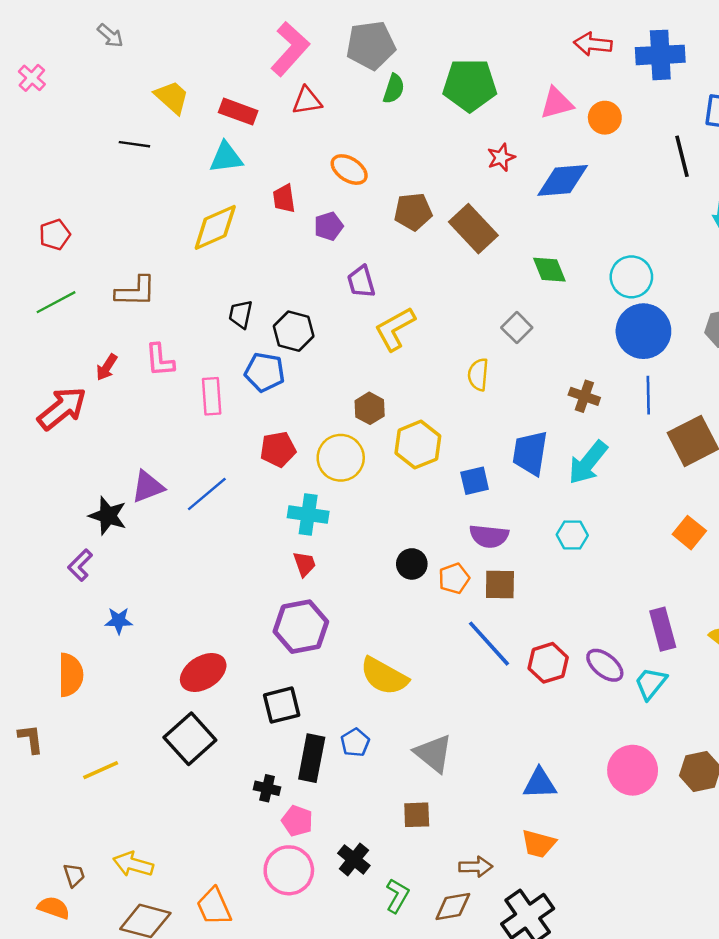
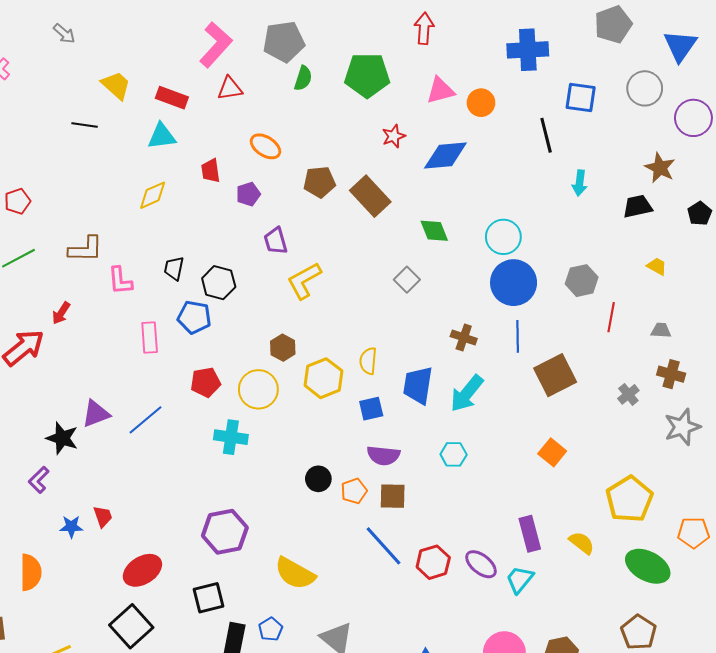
red arrow: (593, 44) -> (424, 28), moved, turned 88
yellow diamond: (215, 227) -> (153, 195), size x0.7
pink L-shape: (160, 360) -> (120, 281), moved
yellow semicircle: (478, 375) -> (368, 361), moved
red trapezoid: (304, 564) -> (103, 516), moved

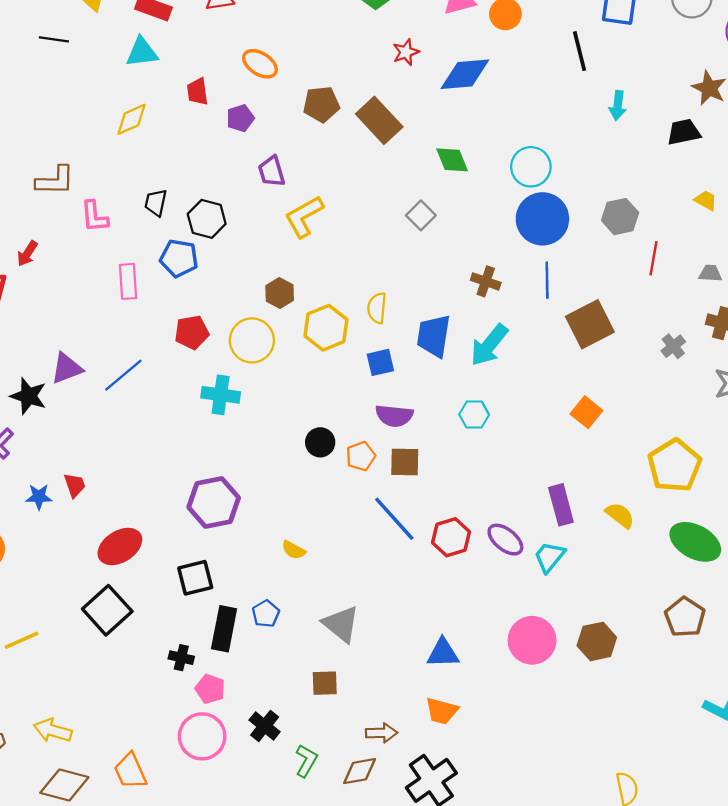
yellow semicircle: (295, 573) -> (294, 550), size x0.5

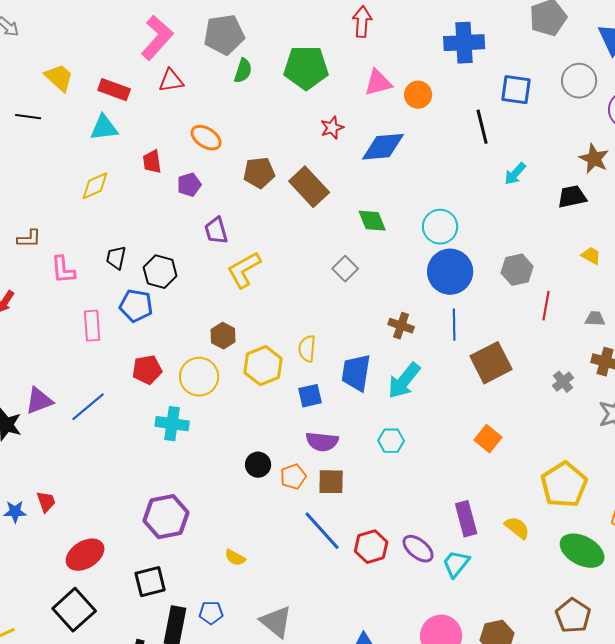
cyan arrow: (618, 105) -> (515, 174), turned 35
brown L-shape: (55, 181) -> (29, 239), size x0.7
blue pentagon: (266, 614) -> (211, 613), turned 30

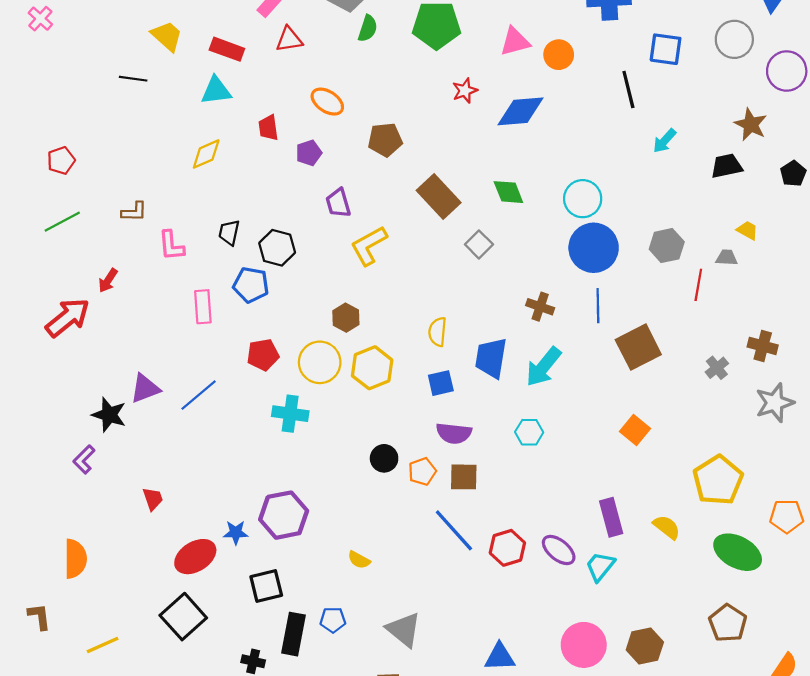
brown rectangle: (309, 187) -> (439, 196), moved
gray trapezoid: (595, 319) -> (727, 258), moved
yellow hexagon: (263, 366) -> (372, 368), moved
blue star: (15, 512) -> (236, 533), moved

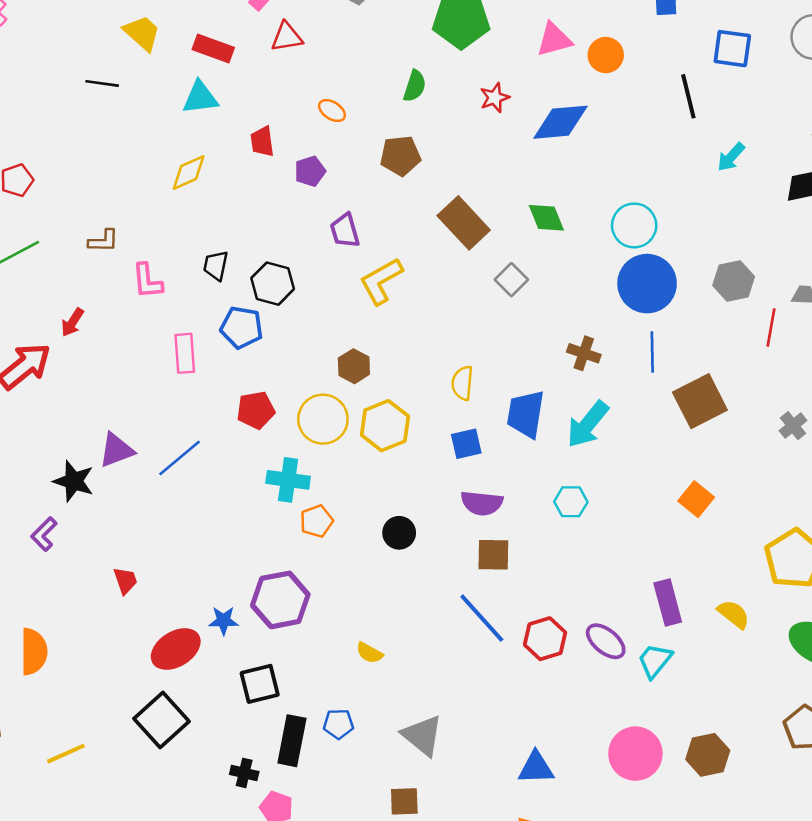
green semicircle: (368, 28) -> (415, 86), moved
orange ellipse: (327, 102) -> (332, 111), size x0.7
orange pentagon: (422, 471) -> (316, 521), moved

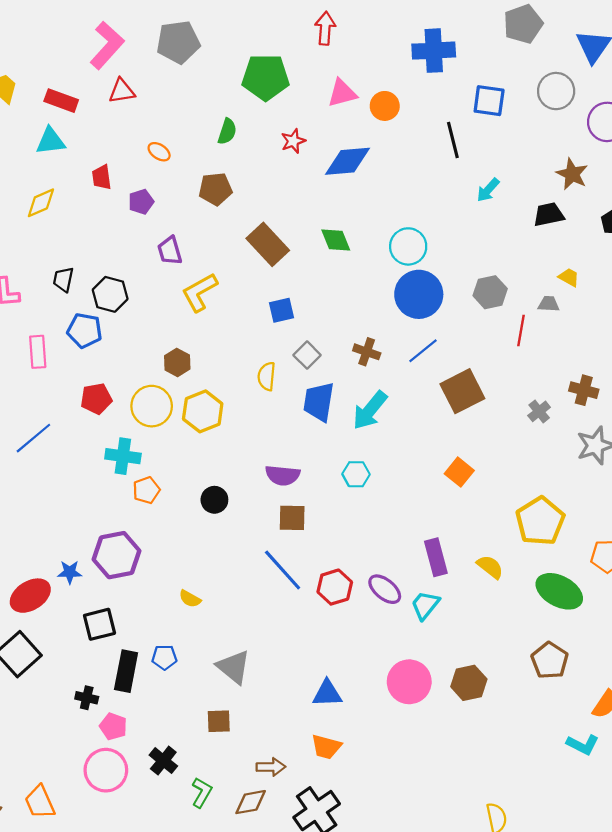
gray square: (511, 280) -> (307, 355), moved
blue line: (652, 352) -> (423, 351), turned 52
blue square: (466, 444) -> (281, 310), moved

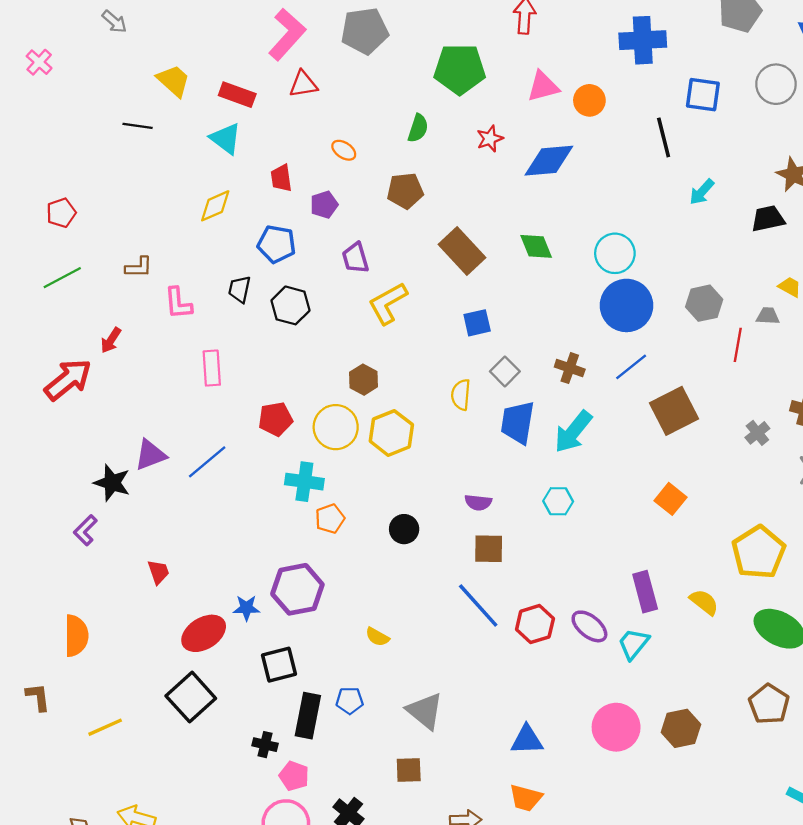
cyan triangle: (51, 141) -> (226, 139), turned 44
blue pentagon: (85, 331) -> (277, 244), moved
purple semicircle: (283, 475) -> (478, 502), size x0.7

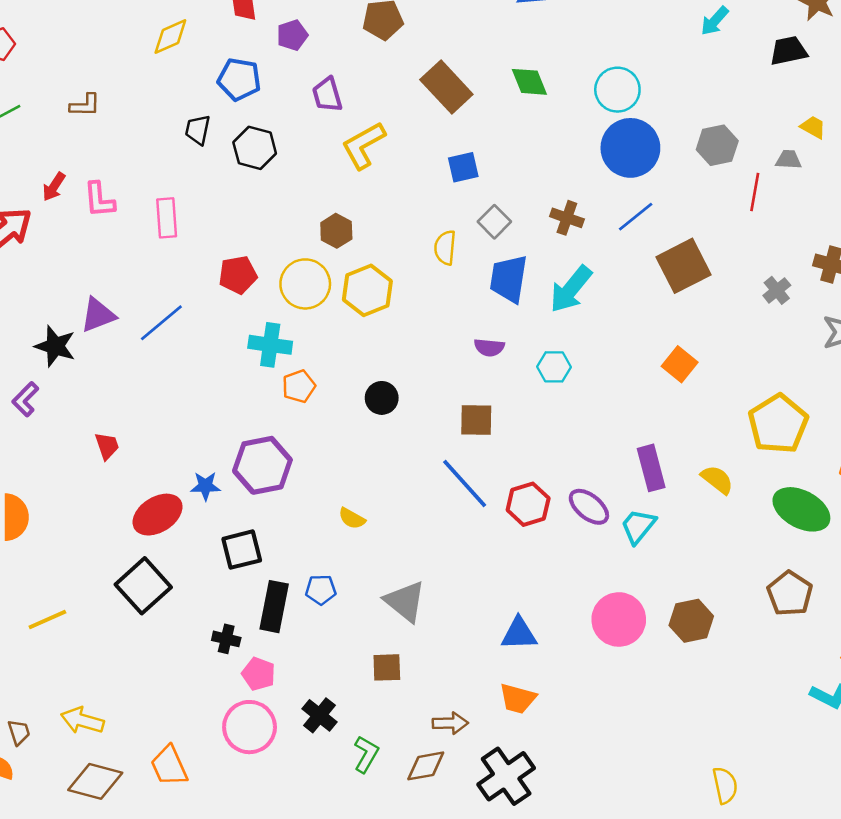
pink L-shape: (178, 303) -> (99, 200), moved
purple semicircle: (478, 502) -> (489, 347), moved

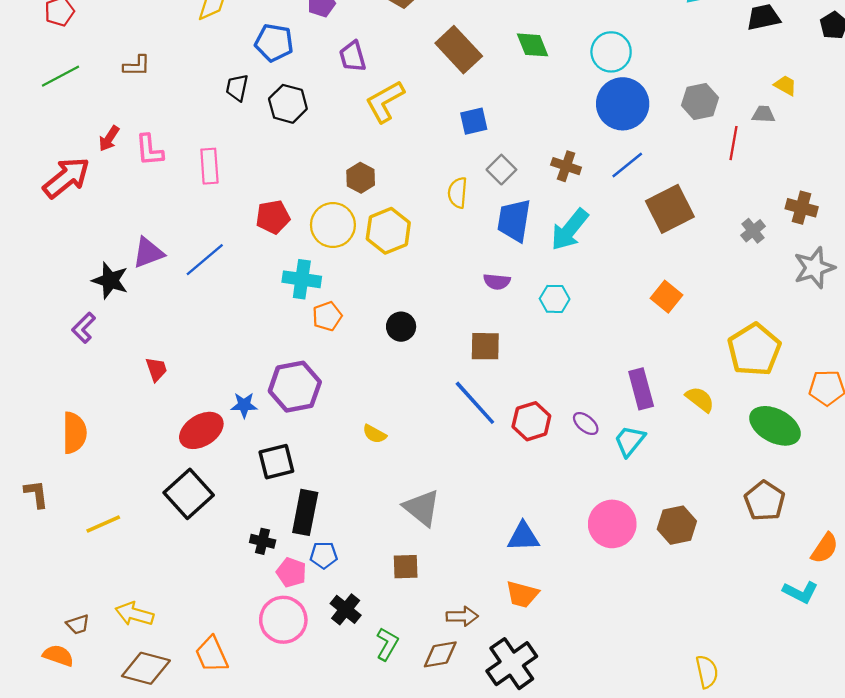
purple ellipse: (589, 507) -> (586, 424), size x0.7
blue pentagon: (321, 590) -> (324, 555), moved
brown trapezoid: (19, 732) -> (78, 624), turned 90

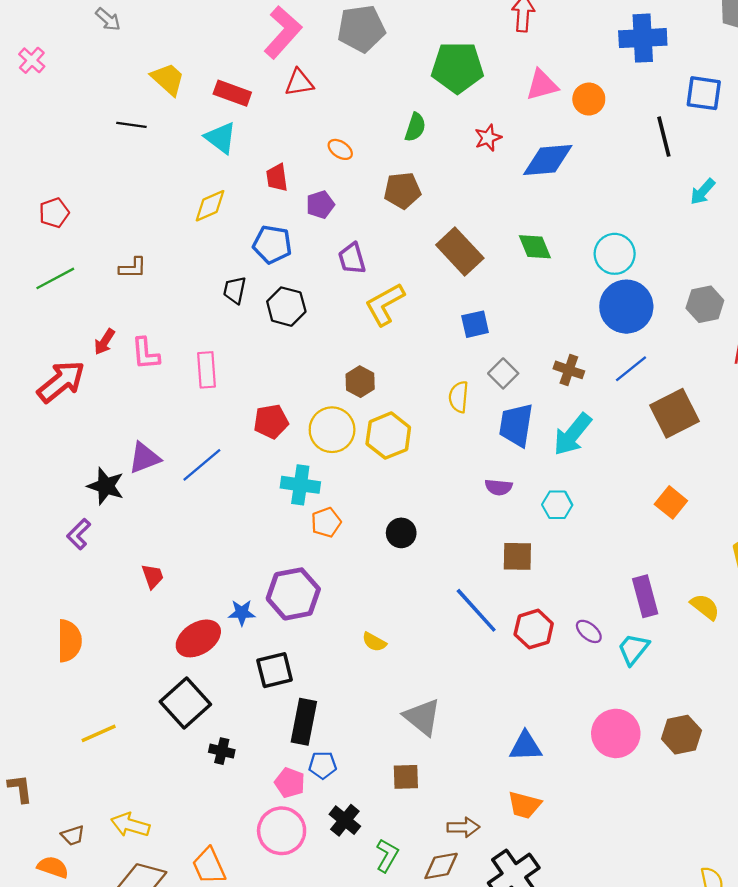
brown square: (485, 346) -> (517, 556), moved
brown L-shape: (36, 494) -> (20, 789), moved
black cross: (263, 541) -> (222, 751), moved

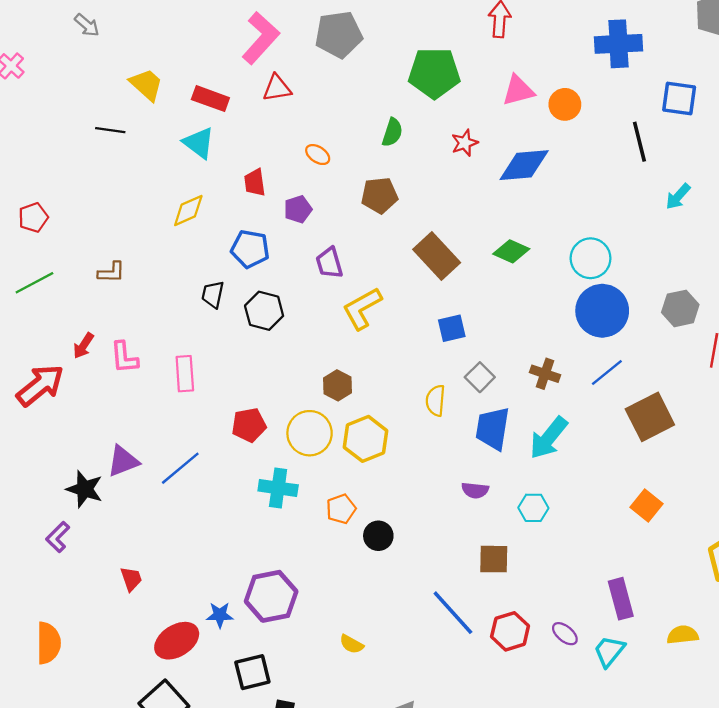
green diamond: (535, 247) -> (511, 251), turned -44
orange pentagon: (326, 522) -> (341, 509), moved
yellow semicircle: (705, 607) -> (683, 635), moved, turned -44

